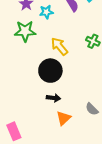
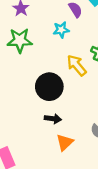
cyan star: (46, 12) -> (61, 30), moved
yellow arrow: (59, 46) -> (77, 65), moved

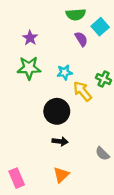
cyan star: (61, 30) -> (65, 72), moved
orange triangle: (65, 142) -> (61, 175), moved

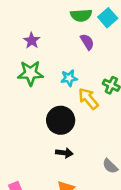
cyan square: (100, 27) -> (108, 18), moved

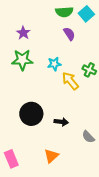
black circle: (61, 120) -> (31, 114), moved
black arrow: (64, 153) -> (61, 122), moved

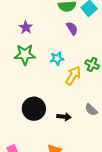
yellow arrow: (70, 81) -> (73, 76), turned 72
gray semicircle: (88, 137) -> (91, 110), moved

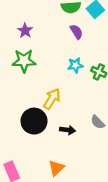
cyan star: (57, 58) -> (75, 65), moved
yellow arrow: (73, 76) -> (52, 99), moved

